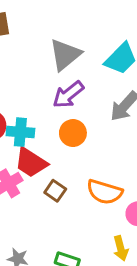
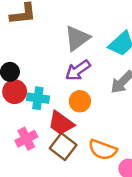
red trapezoid: (31, 162) -> (61, 123), moved
brown square: (55, 191) -> (63, 147), size x1.5

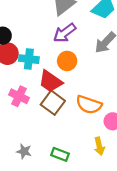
pink cross: (26, 139) -> (19, 96), turned -36

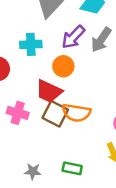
purple arrow: (65, 33) -> (73, 37), moved
cyan cross: (29, 59) -> (31, 44), moved
orange semicircle: (89, 105) -> (76, 113), moved

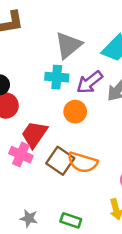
cyan cross: (31, 44) -> (57, 77), moved
red trapezoid: (49, 91) -> (34, 134), moved, turned 92

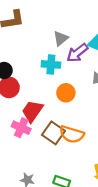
gray triangle: (68, 45) -> (61, 38), size x0.7
purple arrow: (90, 82) -> (77, 53), moved

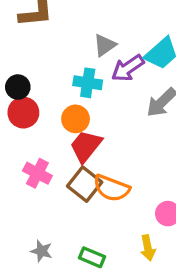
orange circle: (66, 93) -> (76, 119), moved
red trapezoid: (32, 111) -> (86, 146), moved

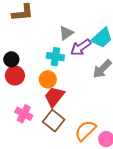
orange semicircle: (111, 188) -> (85, 130), moved, turned 115

